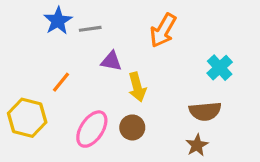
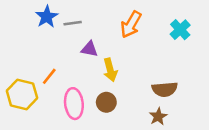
cyan cross: (220, 68) -> (180, 30), moved
orange line: (61, 82) -> (49, 76), moved
pink ellipse: (92, 129) -> (74, 104), turned -40

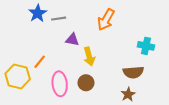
cyan cross: (180, 30) -> (146, 46), moved, turned -35

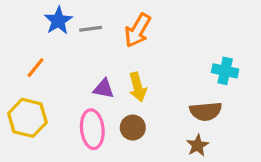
orange arrow: (106, 20) -> (138, 30), moved
purple triangle: (72, 40) -> (104, 89), moved
orange line: (40, 62) -> (36, 68), moved

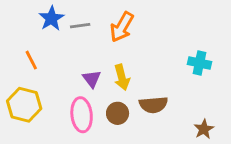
orange line: (36, 68) -> (31, 60), turned -66
purple triangle: (104, 89) -> (92, 79), turned 42
brown semicircle: (206, 111) -> (153, 105), moved
brown star: (198, 145) -> (204, 129), moved

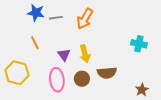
blue star: (51, 18) -> (36, 13), turned -30
orange line: (31, 60) -> (35, 43), moved

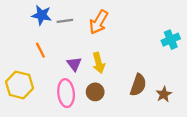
cyan cross: (139, 44) -> (171, 40), moved, turned -35
brown semicircle: (107, 73) -> (138, 85), moved, turned -66
brown star: (142, 90) -> (164, 94), moved

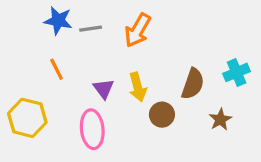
cyan cross: (171, 40) -> (237, 72), moved
brown semicircle: (138, 85) -> (193, 84), moved
brown circle: (95, 92) -> (162, 115), moved
brown star: (164, 94) -> (220, 119), moved

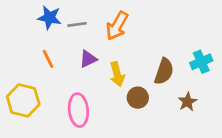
purple triangle: (104, 89) -> (88, 59), moved, turned 42

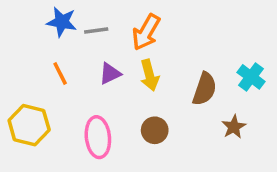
cyan cross: (201, 62) -> (251, 77), turned -30
yellow arrow: (117, 74) -> (150, 75), moved
brown circle: (138, 98) -> (155, 130), moved

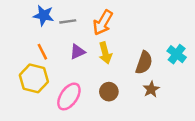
yellow hexagon: (29, 125) -> (34, 78), moved
brown star: (234, 127) -> (151, 89), moved
pink ellipse: (98, 137) -> (69, 96), turned 40

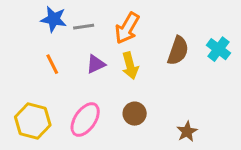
cyan cross: (177, 54) -> (218, 49), moved
brown semicircle: (144, 63) -> (178, 51), moved
yellow hexagon: (34, 78) -> (33, 121), moved
brown star: (151, 89) -> (187, 132), moved

